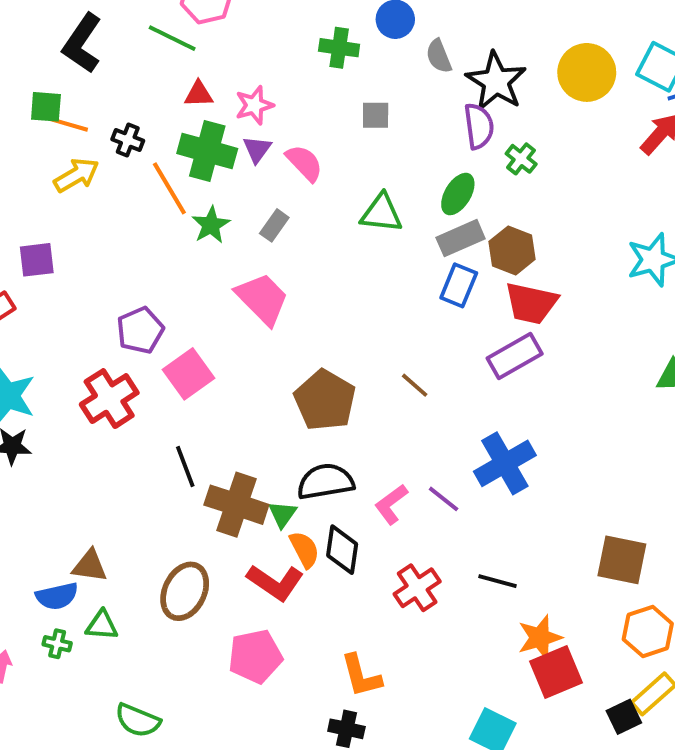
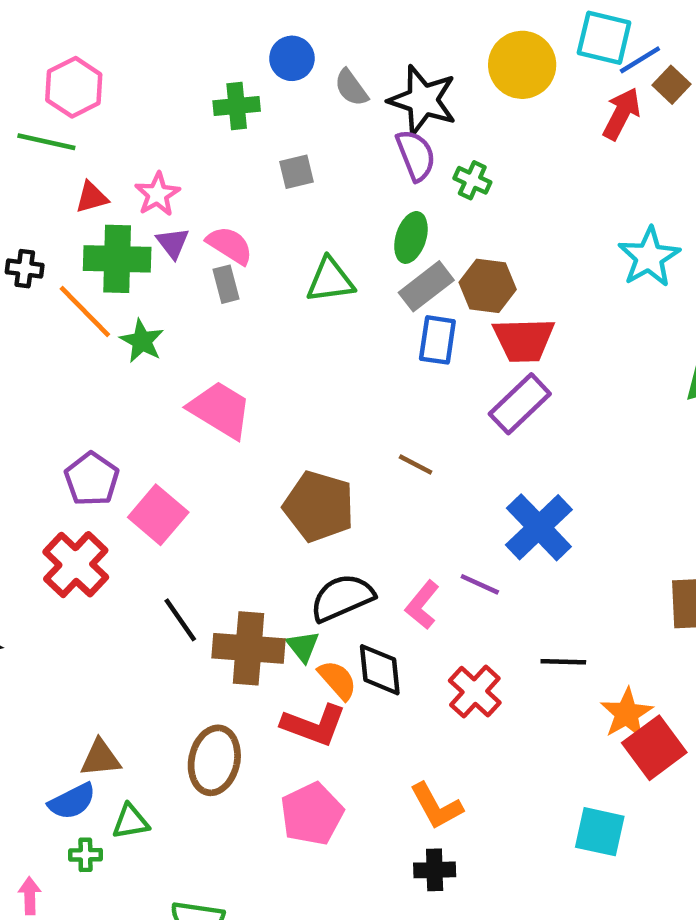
gray rectangle: (274, 225) -> (226, 284), moved, turned -36

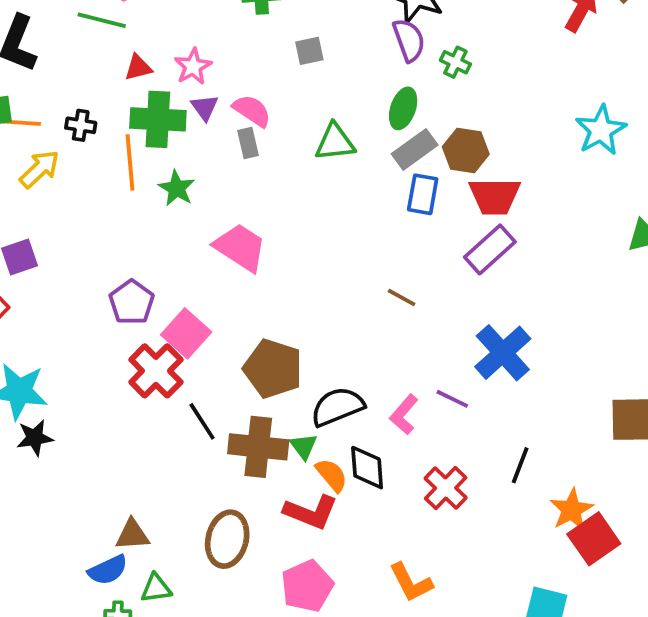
orange line: (85, 311) -> (130, 162), turned 38
brown pentagon: (319, 506) -> (273, 369), moved
red cross: (76, 565) -> (156, 371), moved
black line: (563, 662) -> (520, 465), turned -72

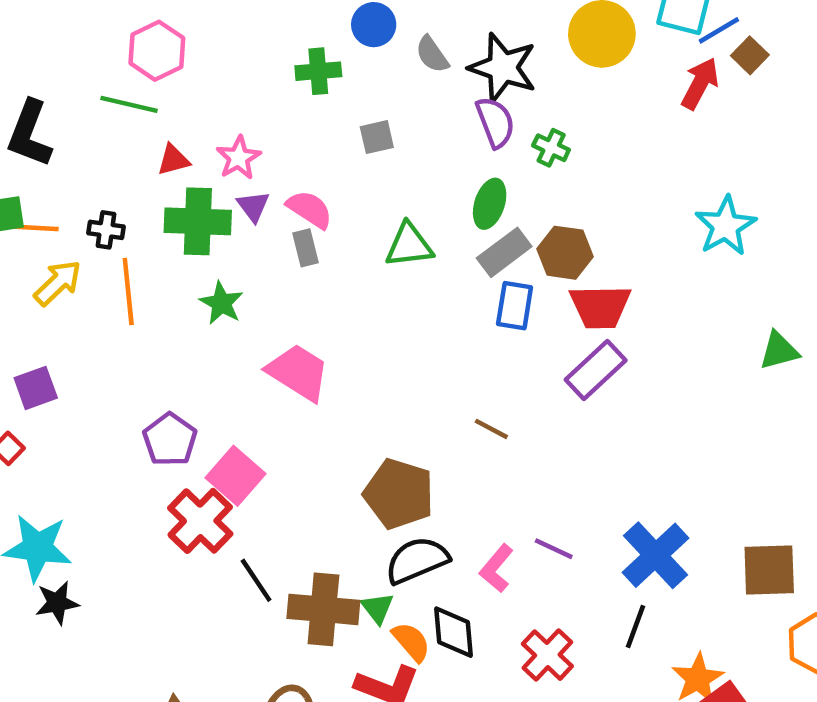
orange line: (130, 162) -> (128, 291), moved
blue cross: (503, 353) -> (656, 555), moved
brown pentagon: (273, 369) -> (399, 494), moved

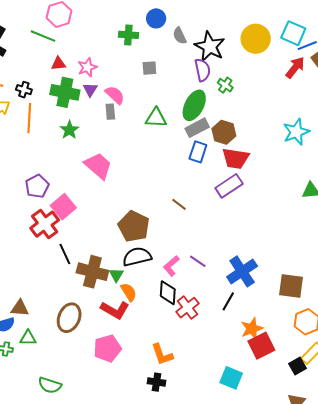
green ellipse: (490, 204) -> (194, 105), size x1.4
black diamond: (453, 632) -> (168, 293), moved

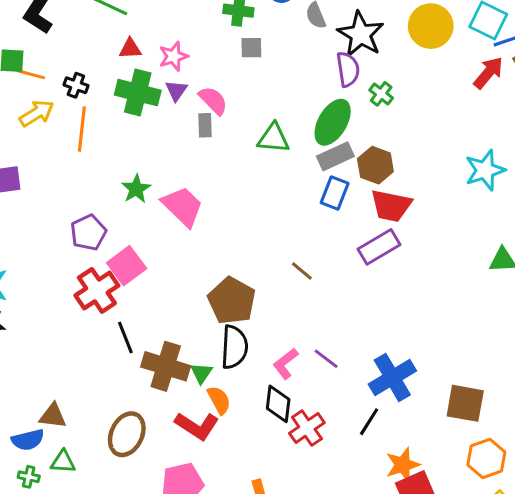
gray square: (149, 68) -> (251, 48), moved
green star: (69, 130) -> (136, 189), moved
black semicircle: (137, 257) -> (234, 347), turned 104

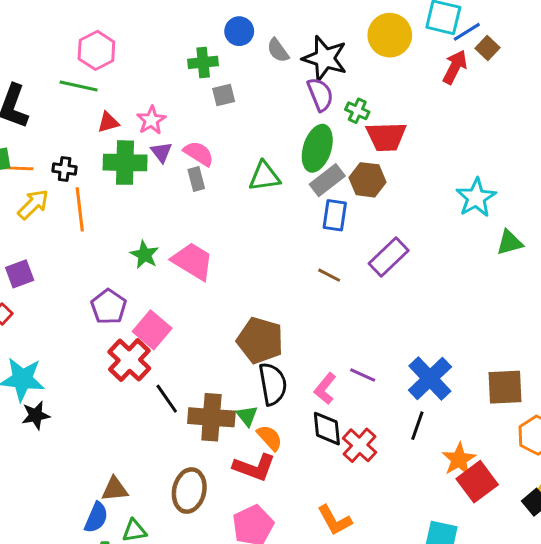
cyan star: (485, 170) -> (476, 198), moved
red trapezoid: (391, 206) -> (386, 137), moved
brown line: (302, 271) -> (329, 275), moved
blue semicircle: (28, 440) -> (96, 518), turned -40

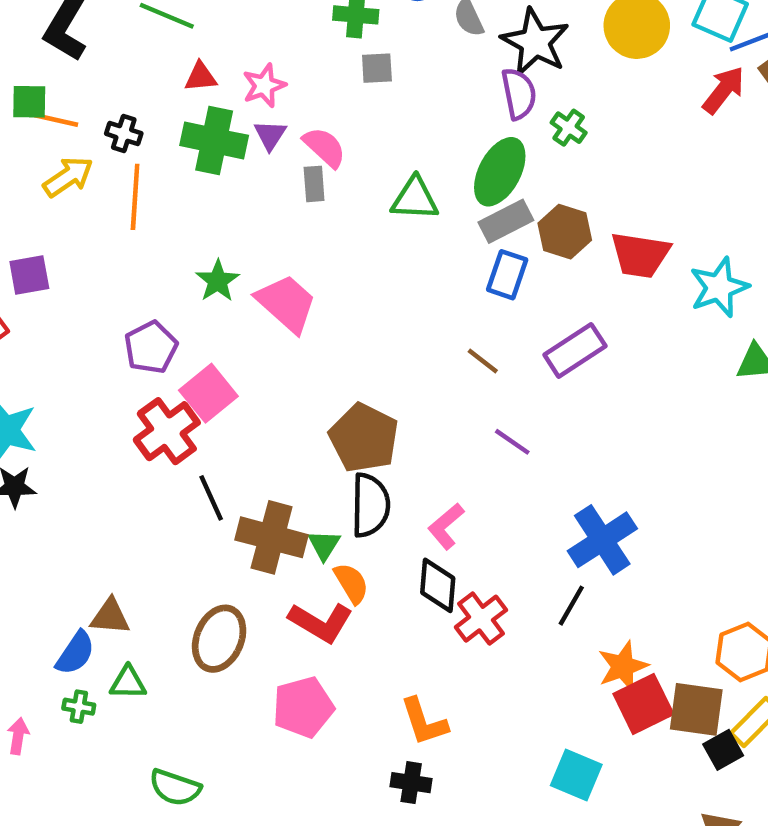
red trapezoid: (386, 137) -> (640, 255), moved
purple line: (363, 375) -> (512, 442), moved
brown square: (505, 387) -> (696, 709), moved

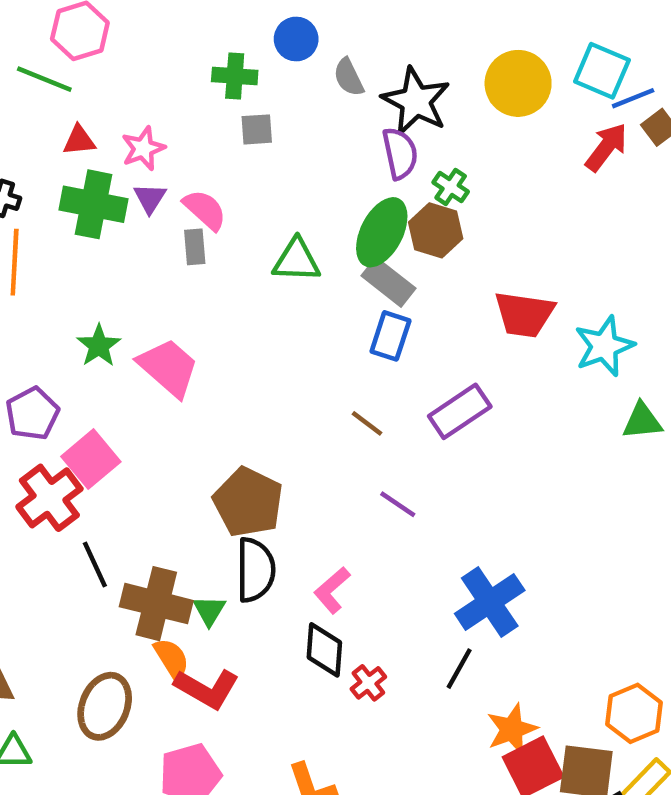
gray rectangle: (506, 221) -> (388, 282), turned 66
brown hexagon: (565, 232) -> (436, 230), moved
orange semicircle: (351, 583) -> (171, 659), moved
red cross: (481, 619) -> (368, 683), size x0.7

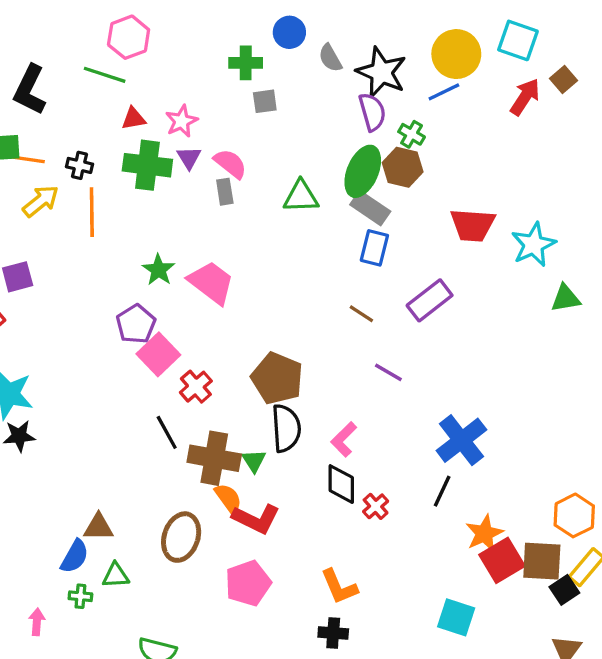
blue line: (633, 98) -> (444, 92), moved
purple pentagon: (32, 414) -> (136, 324), moved
red cross: (49, 498) -> (196, 387), moved, size x0.7

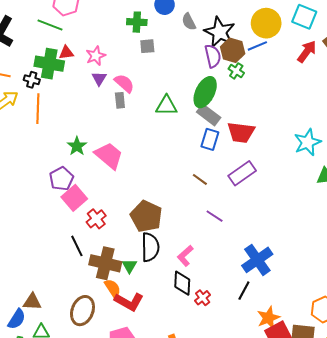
green cross: (147, 165) -> (49, 64), moved
brown hexagon: (403, 167) -> (233, 50), moved
red trapezoid: (473, 225) -> (241, 132), moved

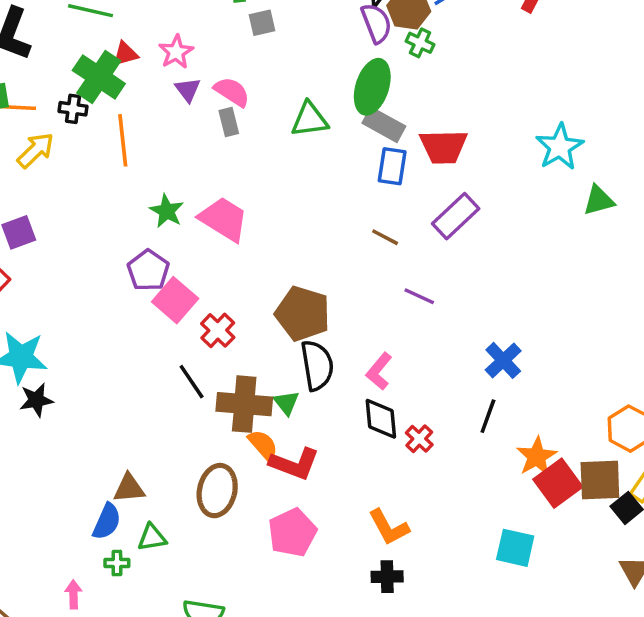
green cross: (49, 64) -> (99, 77), turned 32
orange line: (38, 109) -> (123, 140), moved
blue cross: (257, 260) -> (503, 360), size x0.7

